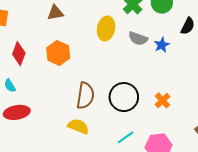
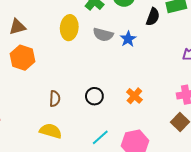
brown triangle: (55, 13) -> (17, 27), moved
brown semicircle: (85, 96) -> (55, 99), size x0.6
black circle: (124, 97) -> (94, 96), size x0.6

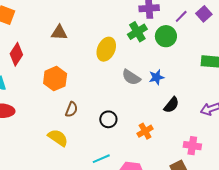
black semicircle: (153, 17) -> (171, 105), moved
gray semicircle: (103, 35) -> (131, 77), moved
orange hexagon: (23, 58) -> (55, 79), moved

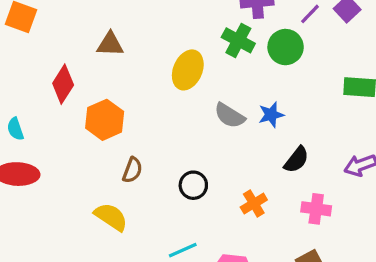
green cross: (137, 32) -> (238, 40), turned -30
red diamond: (16, 54) -> (63, 84), moved
pink cross: (192, 146) -> (316, 209), moved

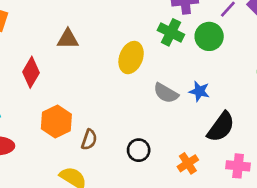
blue star: (271, 115) -> (199, 91), turned 30
orange hexagon: (105, 120) -> (56, 122), moved
black semicircle: (296, 160) -> (221, 127), size x1.4

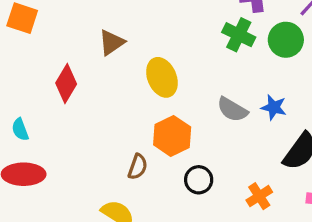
brown triangle: (68, 39) -> (112, 42), turned -35
yellow ellipse: (131, 58) -> (162, 77), moved, turned -44
orange hexagon: (56, 122) -> (172, 136), moved

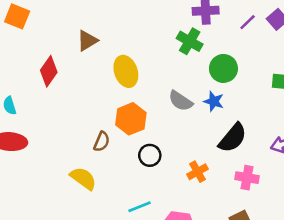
green circle: (286, 40) -> (223, 68), moved

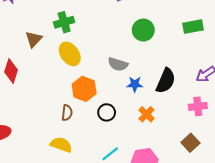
green cross: (190, 41) -> (64, 22), moved, turned -30
blue star: (214, 101) -> (135, 84), moved
pink cross: (247, 178) -> (198, 106), moved

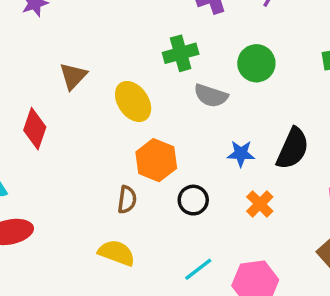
green cross: (64, 22) -> (181, 53), moved
gray semicircle: (118, 64) -> (211, 96), moved

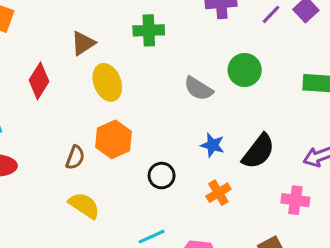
green cross: (181, 53) -> (149, 30), moved
yellow ellipse: (133, 101) -> (107, 82), moved
orange hexagon: (156, 160) -> (114, 139), moved
brown semicircle: (127, 200) -> (75, 157), moved

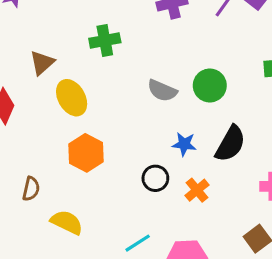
green circle: (245, 70) -> (210, 86), moved
brown semicircle: (75, 157) -> (31, 189), moved
black circle: (162, 176) -> (155, 178), moved

